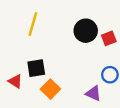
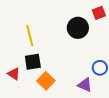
yellow line: (33, 24) -> (30, 36), moved, turned -30
red square: (109, 38) -> (99, 13), moved

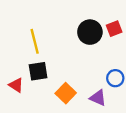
red square: (99, 13) -> (114, 29), moved
orange square: (46, 81) -> (66, 93), moved

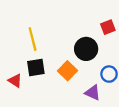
black circle: (90, 32) -> (86, 49), moved
orange square: (66, 93) -> (68, 71), moved

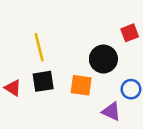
orange square: (68, 71) -> (81, 85), turned -36
red triangle: (15, 81) -> (13, 88), moved

